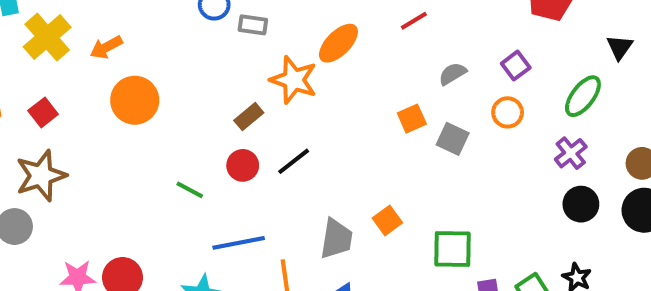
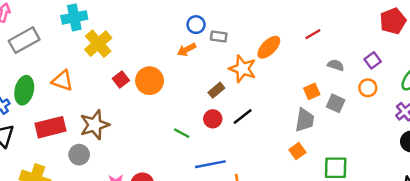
orange arrow: (106, 47) -> (186, 50), moved
gray semicircle: (453, 74) -> (336, 65), turned 49
red square: (43, 112) -> (121, 79), moved
gray trapezoid: (336, 239) -> (305, 120), moved

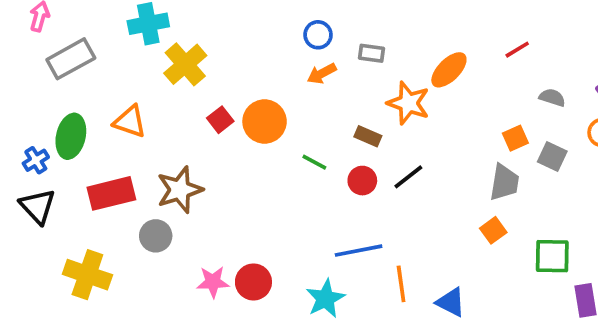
blue circle: (196, 25) -> (318, 35), moved
brown rectangle: (216, 90) -> (368, 136), turned 63
green line: (182, 133) -> (314, 162), moved

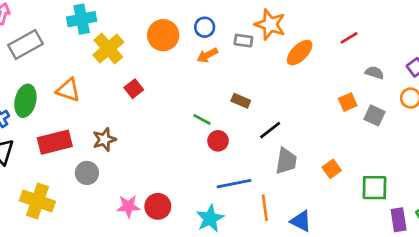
orange star: (408, 103) -> (270, 24), moved
orange circle: (265, 121) -> (163, 35), moved
red circle: (362, 181) -> (218, 141), moved
gray trapezoid: (504, 182) -> (286, 161), moved
brown star: (180, 190) -> (104, 139), size x0.7

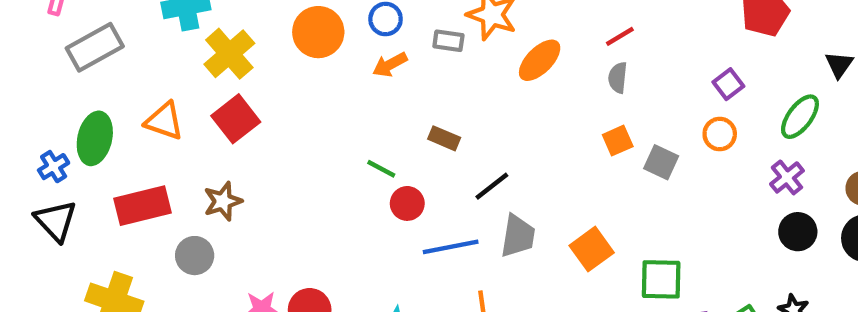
gray semicircle: (374, 73) -> (618, 78), moved, turned -102
red square: (134, 89) -> (236, 119), moved, size x1.5
orange square: (332, 169) -> (592, 249), size x1.4
blue line: (234, 184) -> (451, 247), moved

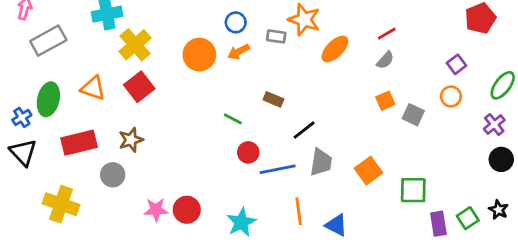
orange circle: (318, 32) -> (199, 55), moved
gray semicircle: (618, 78) -> (385, 60), turned -144
red circle: (407, 203) -> (248, 152), moved

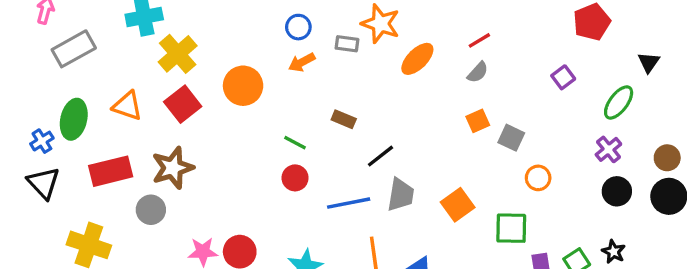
orange circle: (199, 55) -> (243, 86), moved
orange circle: (451, 97) -> (538, 178), moved
brown star: (131, 140) -> (173, 168), size x1.4
red circle: (248, 152) -> (295, 178), moved

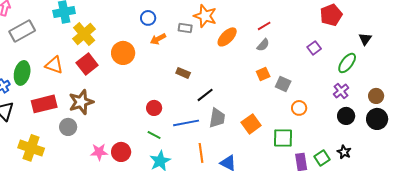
blue circle: (298, 27) -> (148, 18), moved
green line: (295, 143) -> (154, 135), moved

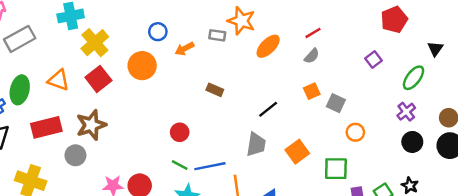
blue circle: (148, 18) -> (158, 32), moved
black line: (205, 95) -> (268, 109), moved
blue line: (186, 123) -> (210, 166), moved

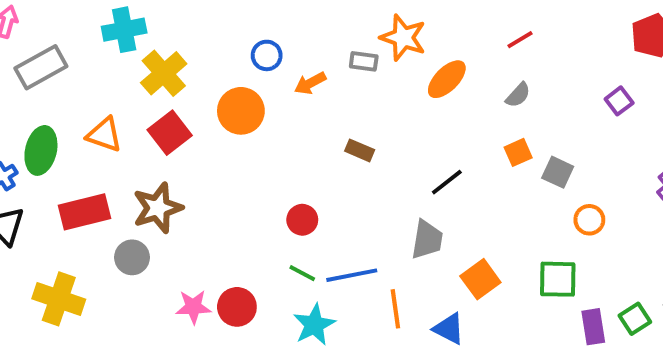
red line: (313, 33) -> (520, 40), moved
orange square: (297, 152) -> (480, 279), moved

